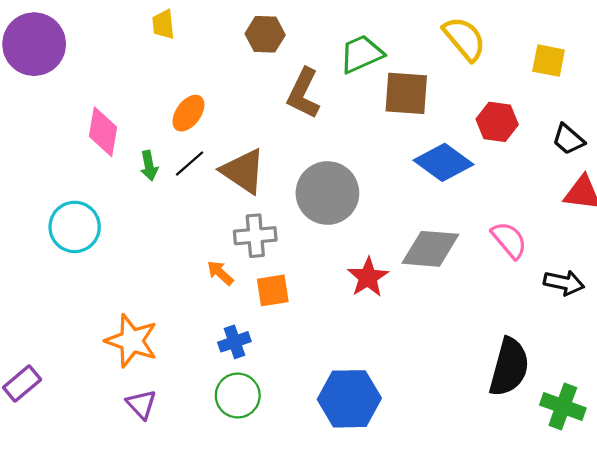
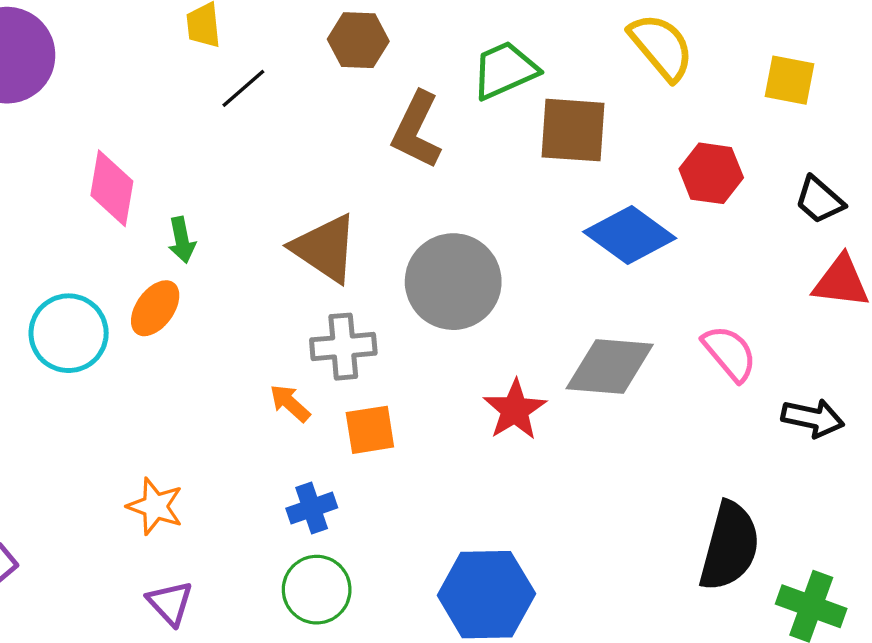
orange ellipse: (188, 113) -> (155, 308), moved
black line: (190, 163) -> (243, 88), moved
orange star: (132, 341) -> (155, 506), size x0.7

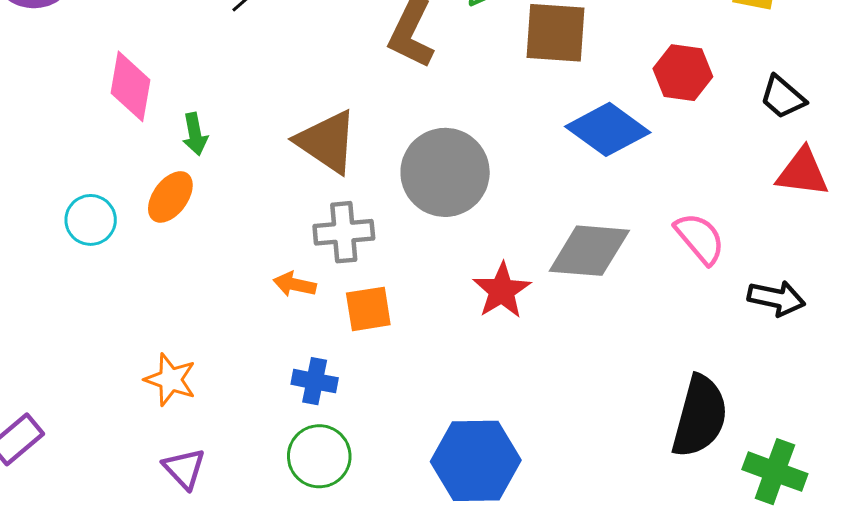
cyan circle: (69, 333) -> (91, 220), size x0.7
orange arrow: (290, 403) -> (295, 284), turned -30
blue cross: (312, 508) -> (315, 381), turned 30

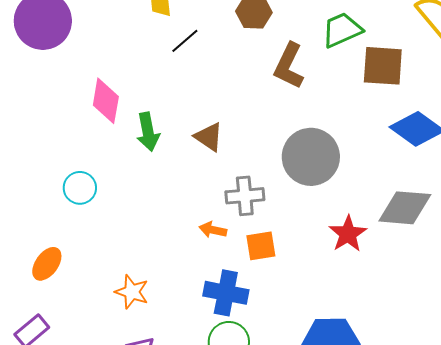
green arrow: (195, 134) -> (148, 132), size x1.4
brown triangle: (327, 142) -> (209, 137), moved, size x0.7
orange ellipse: (170, 197) -> (47, 264), moved
blue cross: (315, 381) -> (226, 293), size x1.5

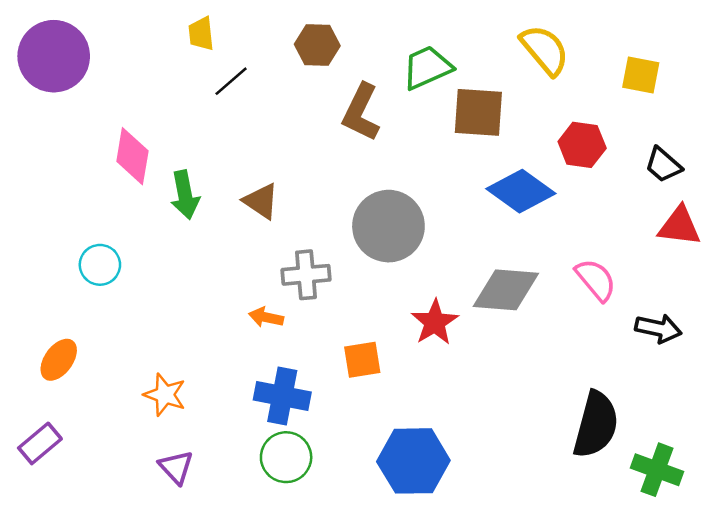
orange square: (261, 246) -> (362, 360), moved

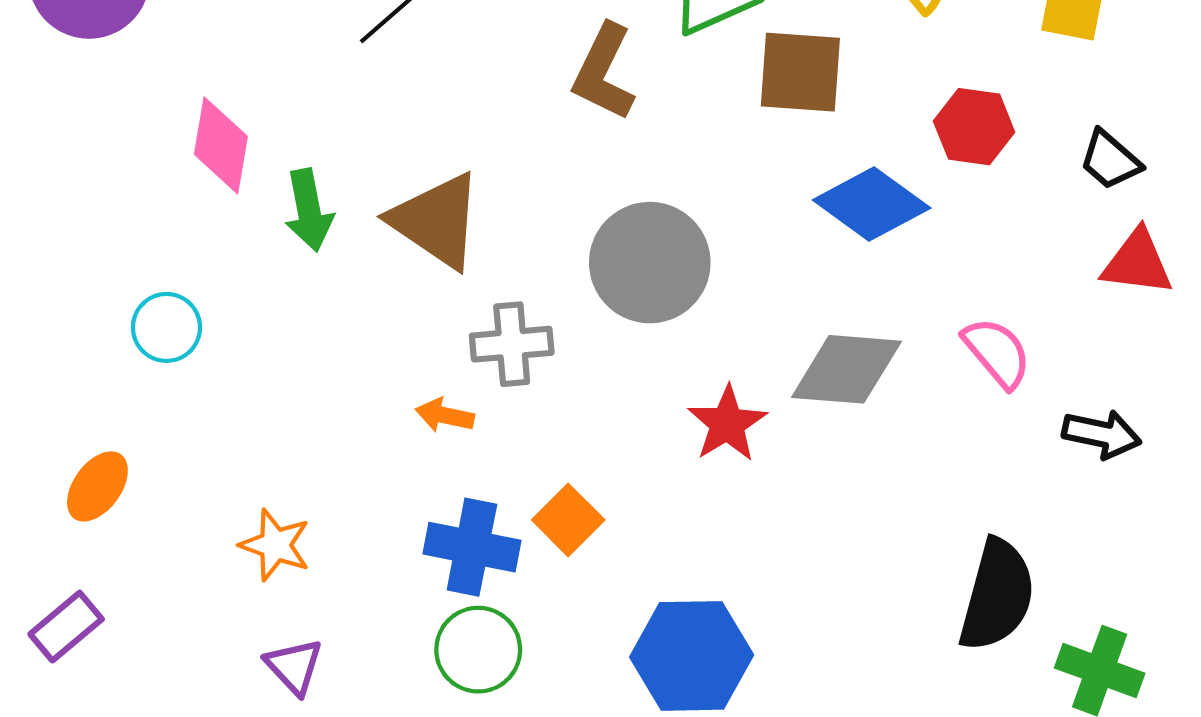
brown triangle: (261, 201) -> (436, 221), size x1.6
orange square: (362, 360) -> (568, 520), moved, turned -36

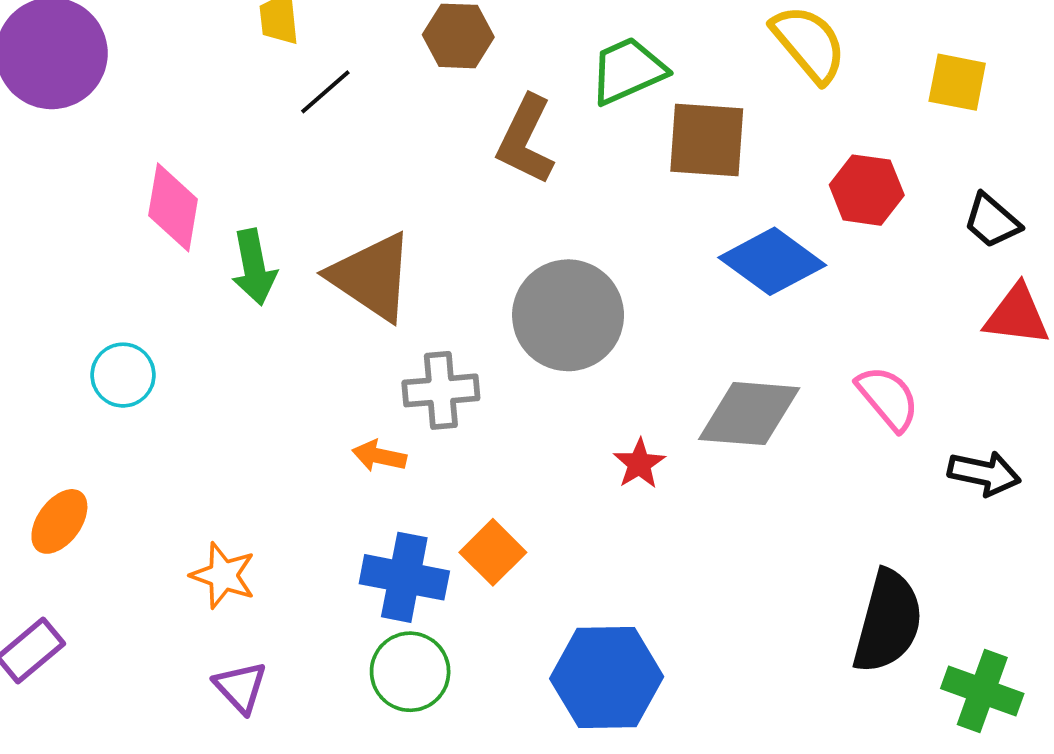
red star: (727, 424) -> (639, 464), size x0.7

